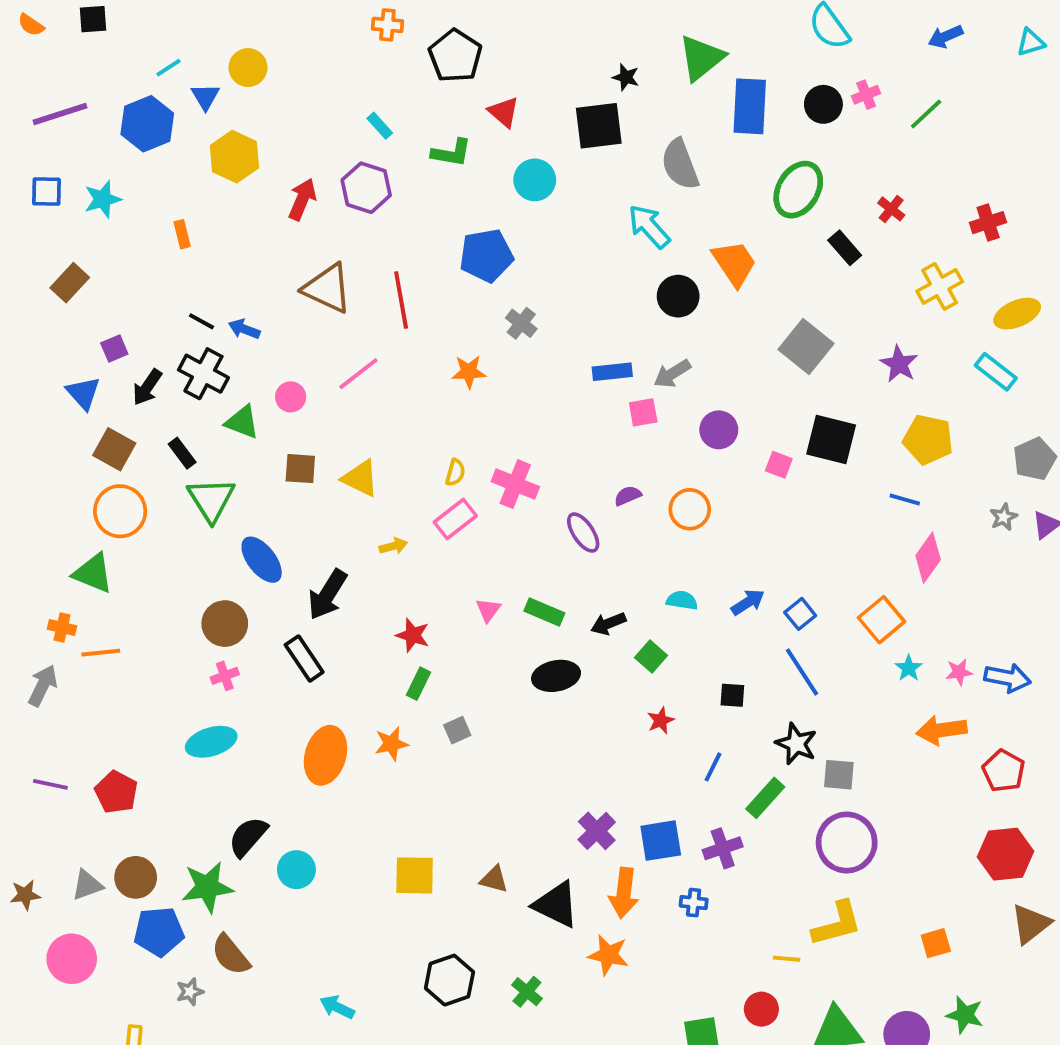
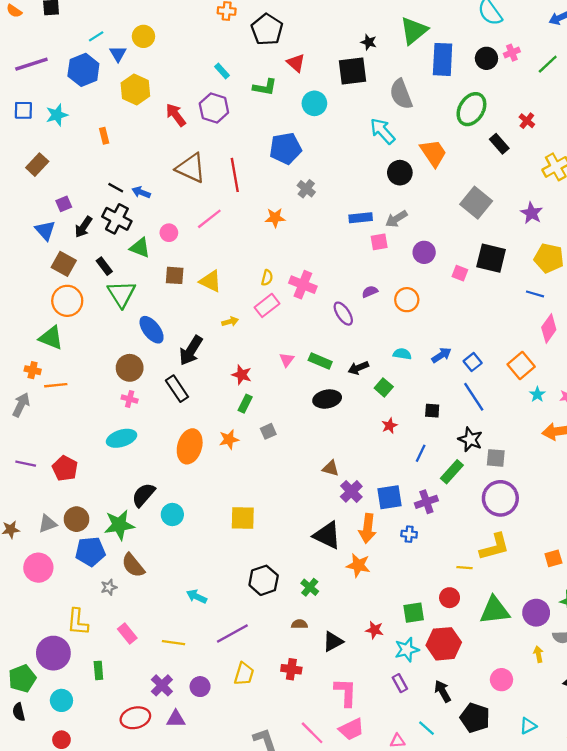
red arrow: (302, 199) -> (176, 115), turned -60
pink cross: (225, 676) -> (130, 399), turned 35
brown triangle: (494, 879) -> (331, 468), moved

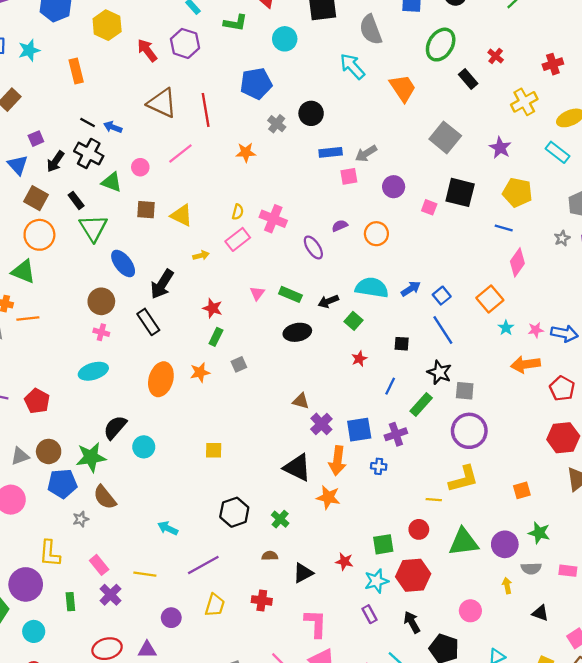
orange rectangle: (104, 136) -> (76, 71), size x1.5
black circle: (400, 173) -> (311, 113), moved
cyan semicircle: (402, 354) -> (372, 288), size x1.8
yellow square: (243, 518) -> (214, 450), size x0.7
purple cross: (162, 685) -> (110, 595), moved

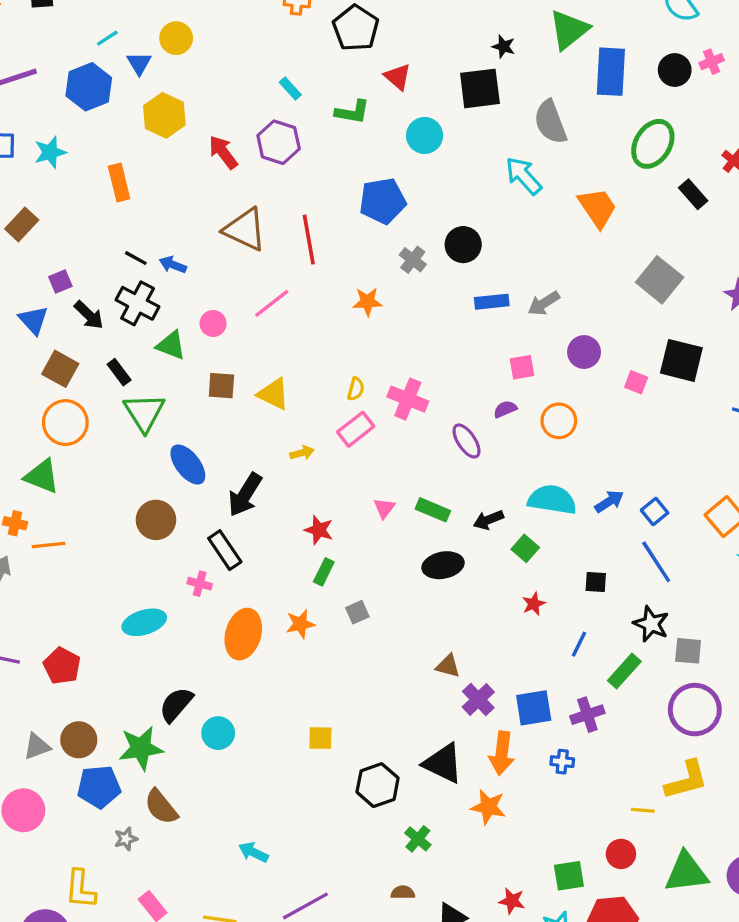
black arrow: (55, 161) -> (89, 315), turned -80
pink square: (349, 176) -> (522, 367), moved
pink cross: (101, 332) -> (200, 584), moved
black hexagon: (234, 512) -> (378, 785), moved

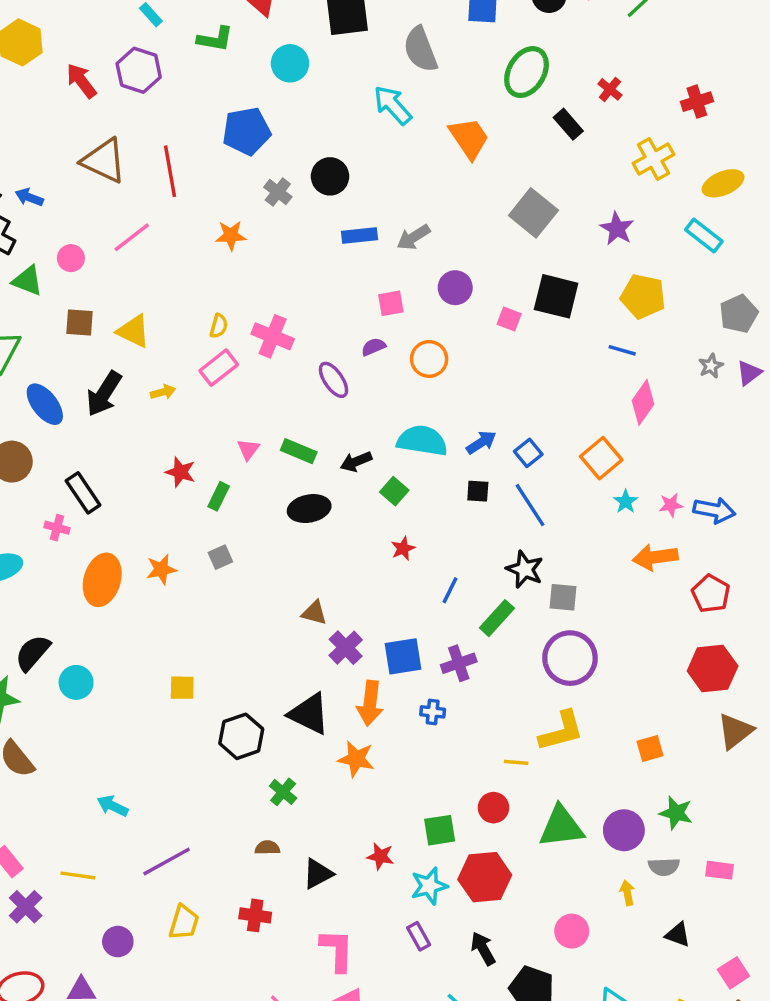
black arrow: (245, 495) -> (104, 394), moved
green rectangle: (324, 572) -> (219, 496), moved
black square: (596, 582) -> (478, 491), moved

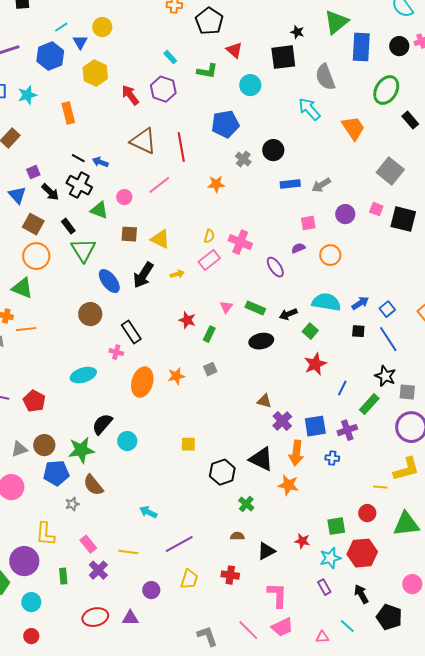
pink square: (509, 319) -> (376, 209), moved
red star: (403, 549) -> (315, 364), size x1.6

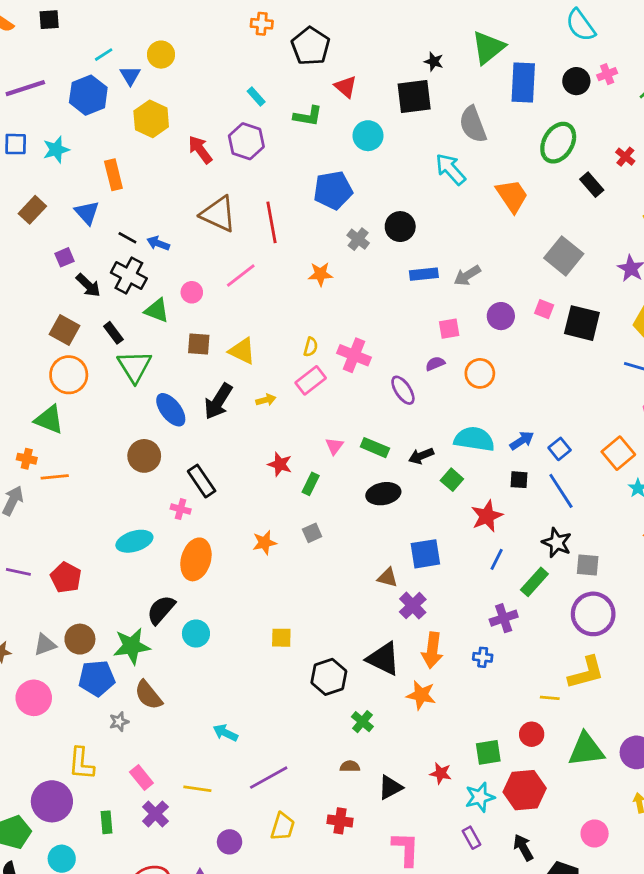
blue triangle: (17, 195) -> (87, 213), moved
red star: (315, 364) -> (487, 516), moved
orange ellipse: (142, 382) -> (196, 559), moved
blue square: (315, 426) -> (425, 554), moved

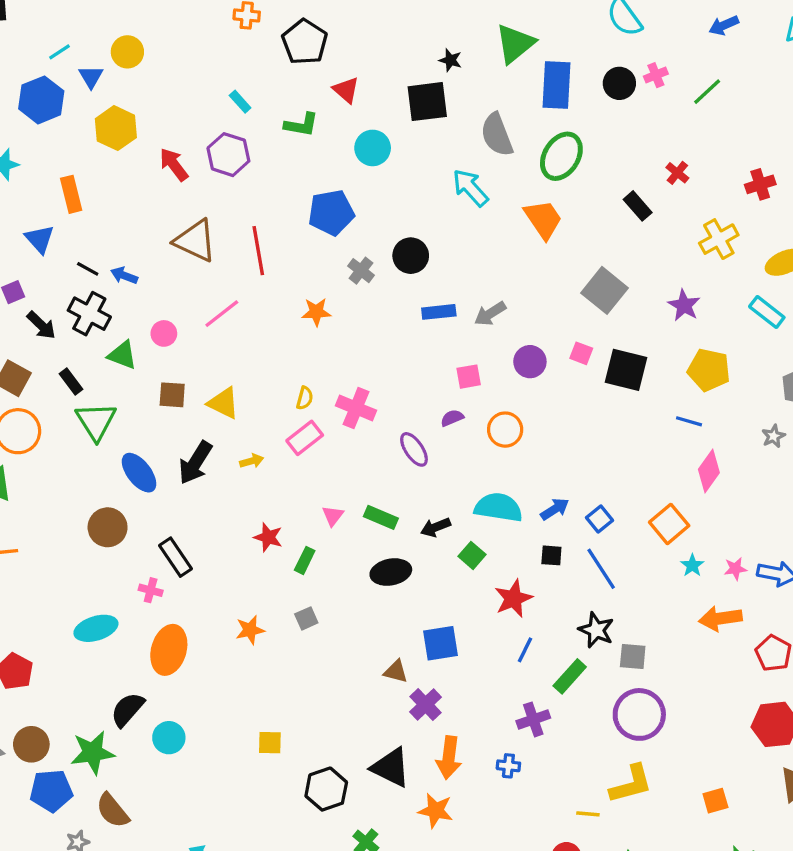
green ellipse: (558, 143) -> (561, 156), moved

